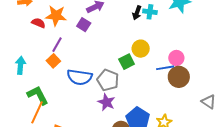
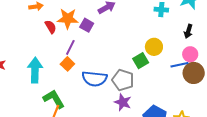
black arrow: (137, 13) -> (188, 31), moved
red semicircle: (38, 23) -> (51, 27), turned 40
purple square: (84, 25) -> (87, 25), moved
cyan arrow: (21, 65) -> (35, 70), size x1.4

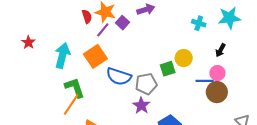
purple line: (70, 47) -> (103, 30), moved
orange square: (67, 64) -> (95, 56), size x1.6
gray pentagon: (123, 80) -> (146, 84), turned 30

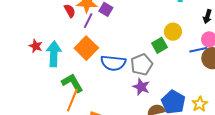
red star: (28, 42) -> (36, 46), moved

